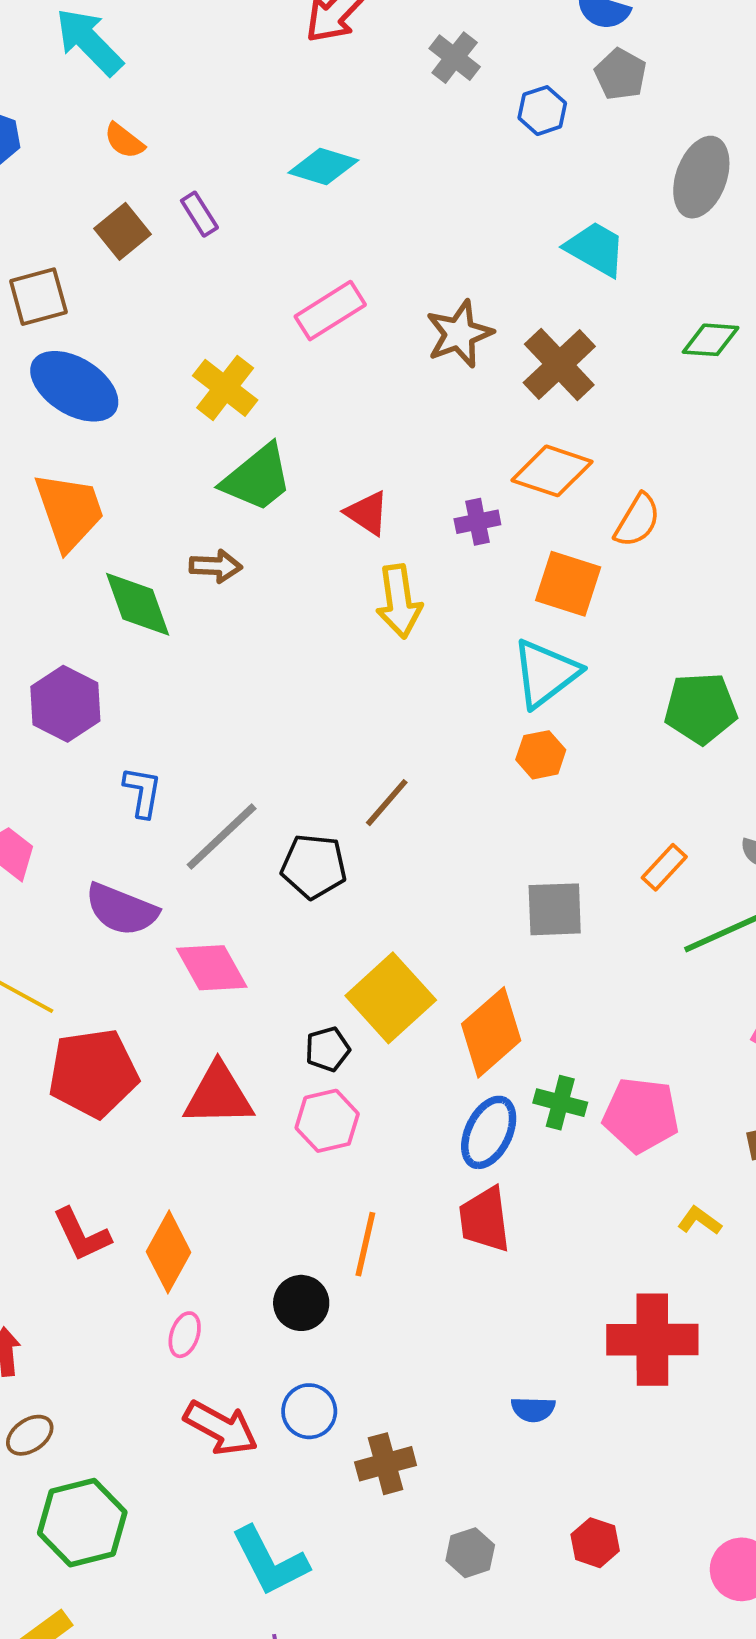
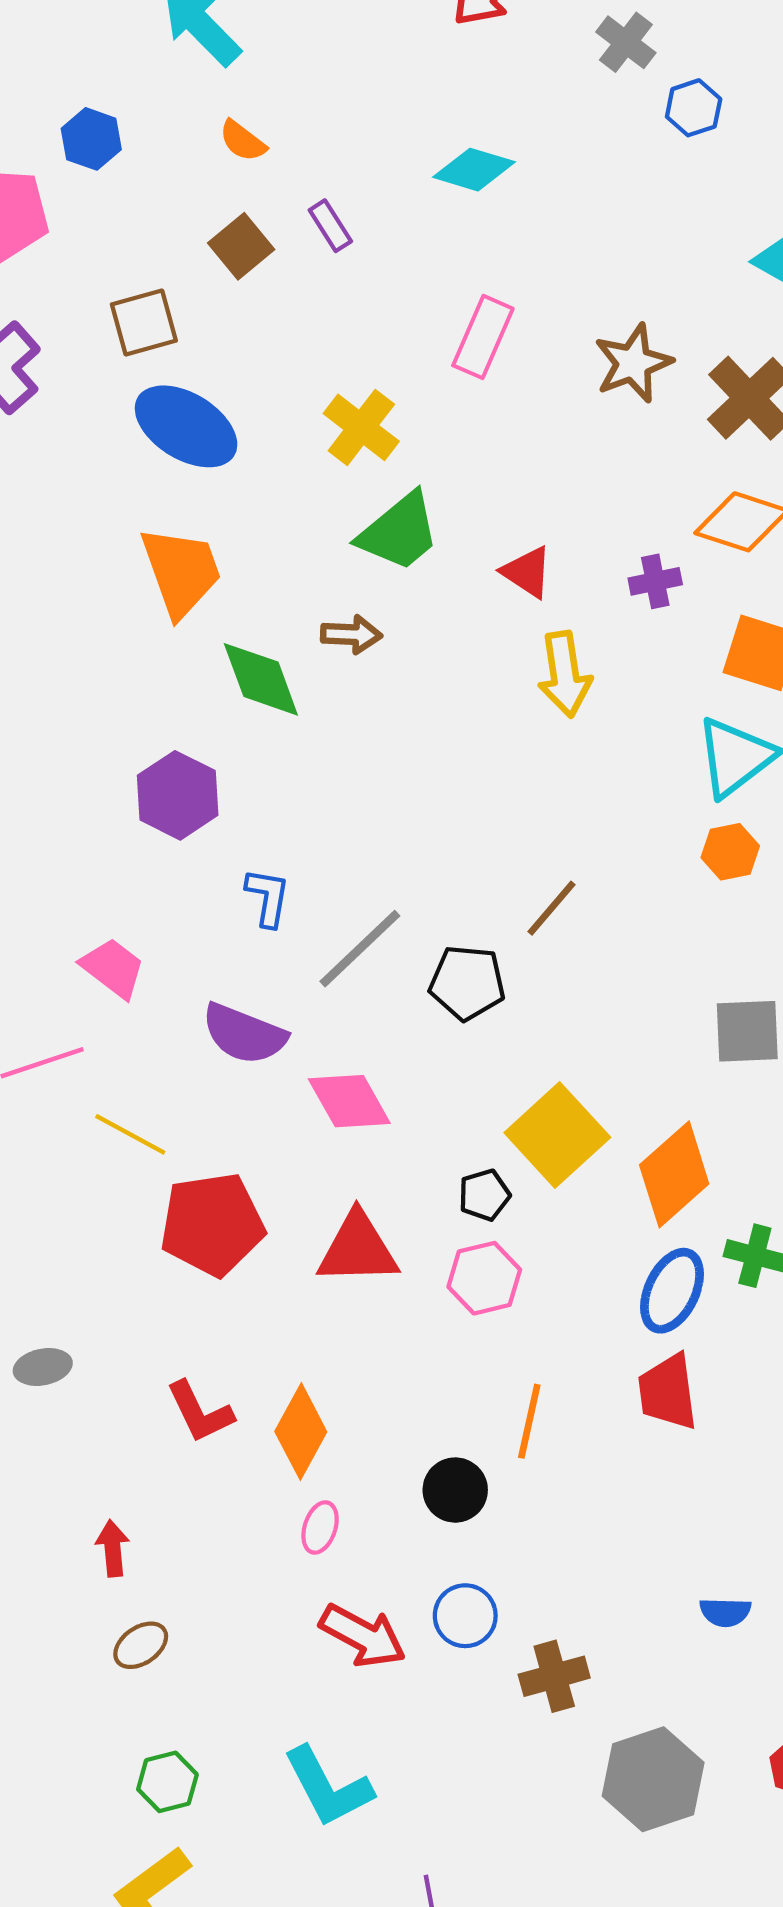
blue hexagon: (542, 111) -> (694, 108), moved
pink rectangle: (330, 311) -> (483, 337), turned -34
green hexagon: (82, 1523) -> (167, 1782), moved, size x0.6
gray hexagon: (470, 1553) -> (653, 1779), size x1.8
cyan L-shape: (270, 1561) -> (328, 1787), moved

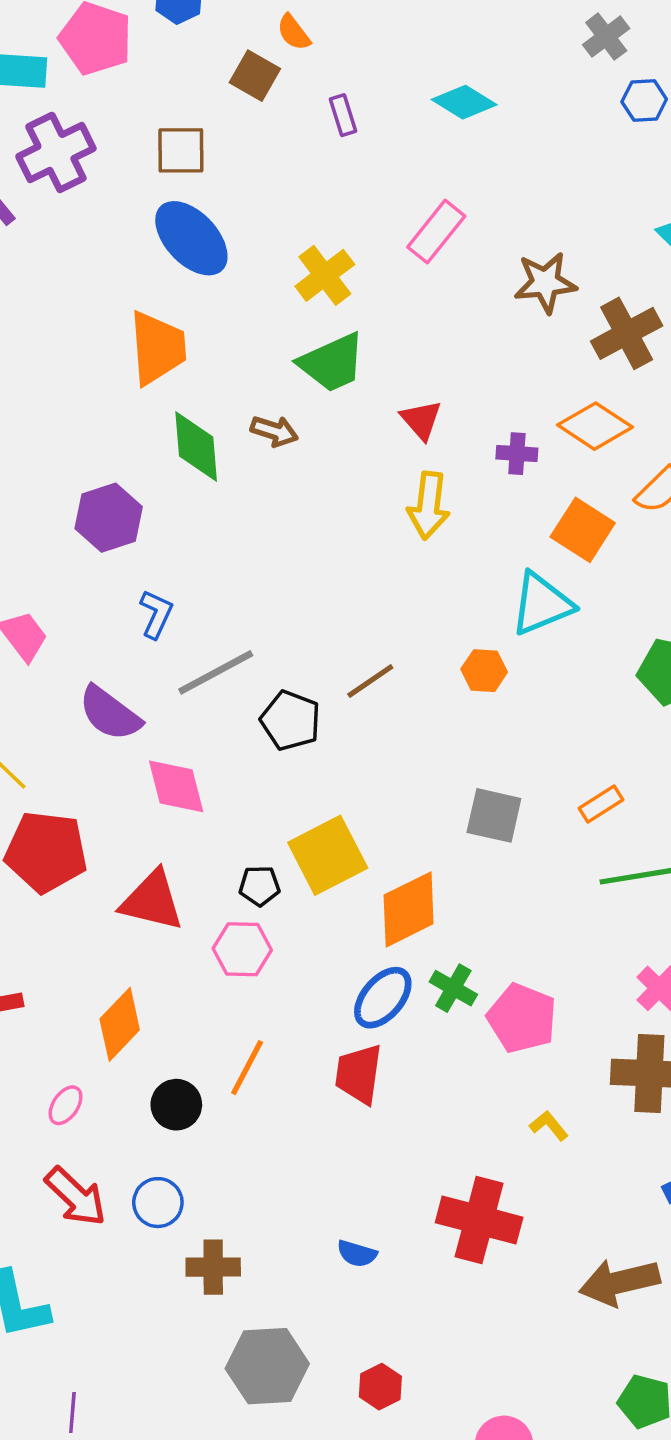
brown square: (241, 246) -> (255, 76), moved, turned -36
orange hexagon: (730, 852) -> (484, 671), moved
orange diamond: (301, 1432) -> (120, 1024), moved

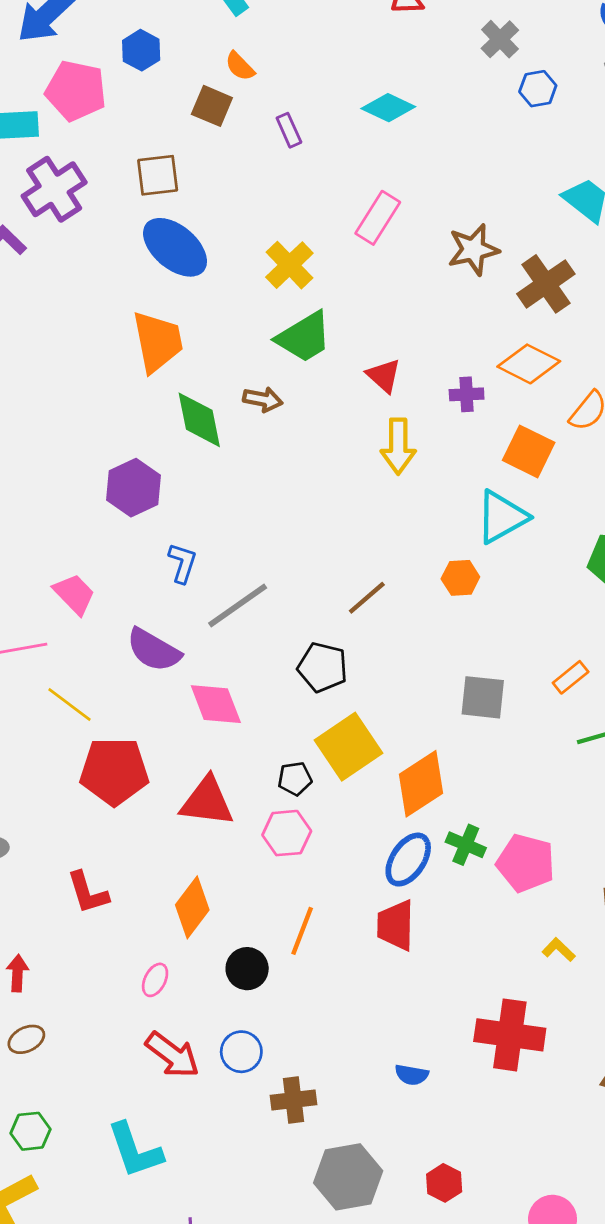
black pentagon: (291, 720) -> (323, 667), moved

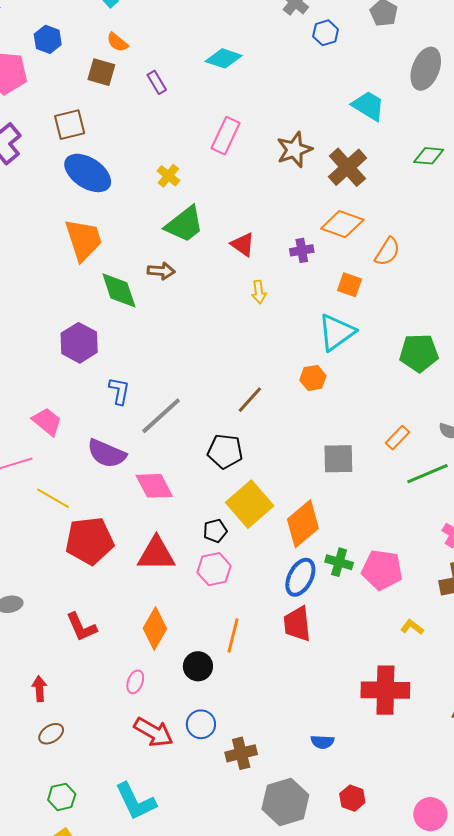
yellow cross: (289, 265) -> (168, 176), size x0.7
yellow arrow: (398, 446) -> (259, 292), size x0.6
orange square: (529, 451) -> (350, 285), size x0.7
blue semicircle: (412, 1075) -> (322, 742), moved

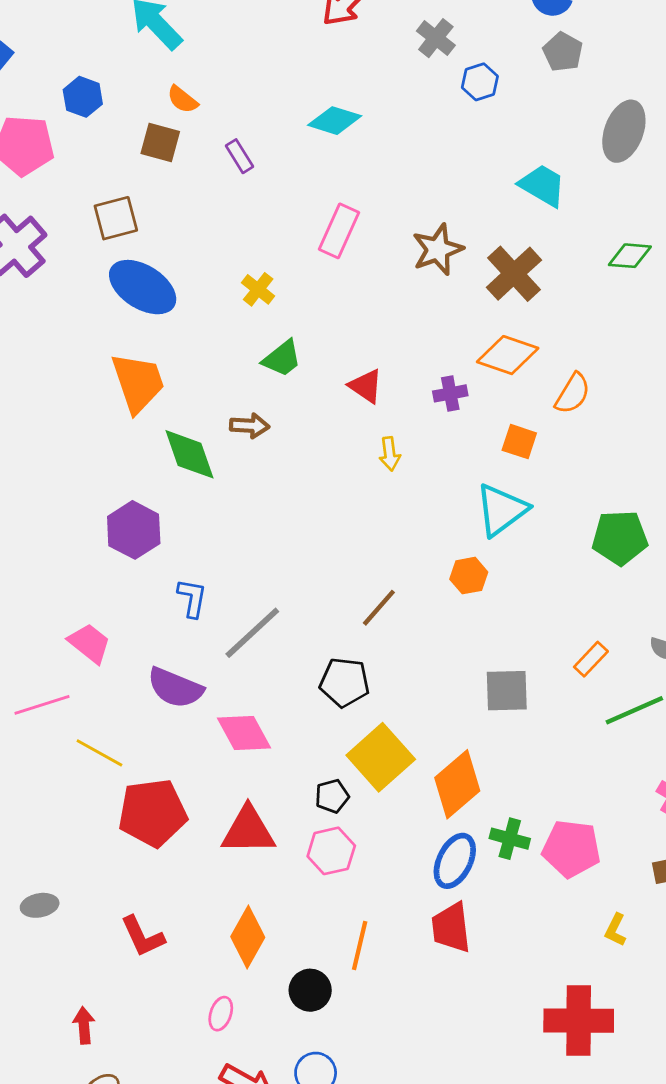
green trapezoid: (184, 224) -> (282, 359), size x0.7
yellow L-shape: (412, 627) -> (615, 930), turned -100

